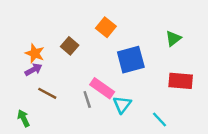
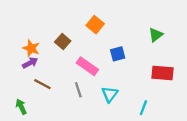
blue square: (131, 60) -> (118, 54), size x0.6
pink rectangle: (102, 88) -> (87, 66), moved
cyan line: (160, 119) -> (143, 108), turned 64

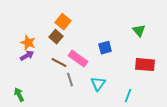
orange square: (95, 25) -> (63, 22), moved
green triangle: (156, 35) -> (139, 31), turned -32
brown line: (42, 84) -> (59, 63), moved

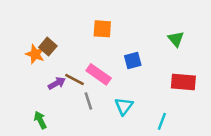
orange square: (63, 22) -> (102, 29), moved, turned -35
brown square: (56, 37) -> (48, 47), moved
purple arrow: (27, 56) -> (57, 83), moved
green arrow: (19, 95) -> (40, 120), moved

